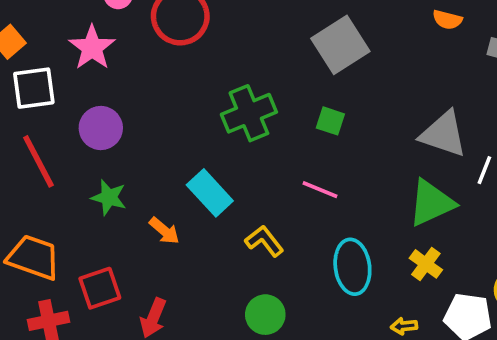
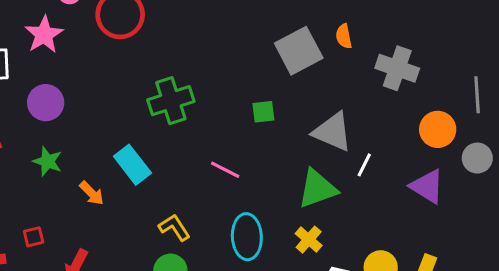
orange semicircle: (447, 20) -> (344, 36), turned 60
gray square: (340, 45) -> (299, 51), moved
green square: (330, 121) -> (263, 112), moved, turned -30
yellow L-shape: (264, 241) -> (174, 227), moved
red square: (100, 288) -> (34, 237), size x0.6

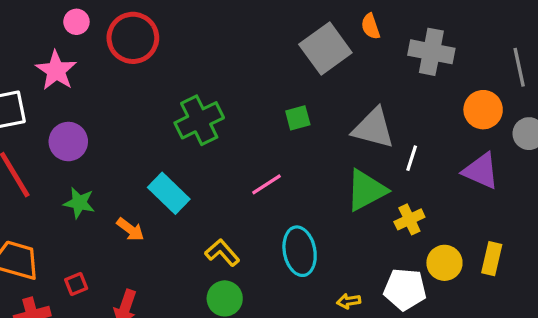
pink line: (225, 170) -> (267, 184), turned -52
yellow cross: (309, 240) -> (409, 219), moved, turned 32

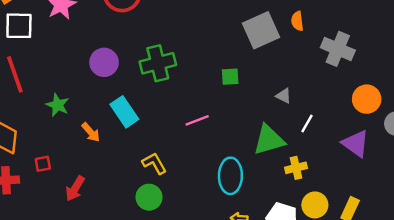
gray triangle: (373, 128) -> (284, 96), size x0.5
purple circle: (68, 142) -> (104, 62), moved
cyan ellipse: (300, 251) -> (230, 176), moved

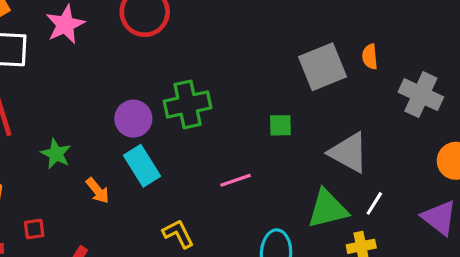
purple circle: (104, 62) -> (133, 119), moved
gray triangle: (284, 96) -> (349, 153), size x2.0
white line: (307, 123) -> (374, 203), moved

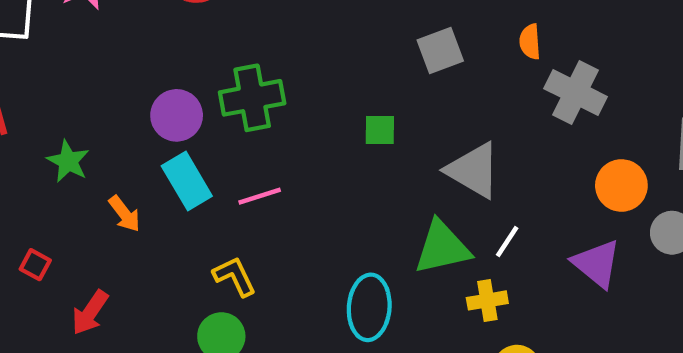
orange semicircle: (370, 57) -> (530, 42), moved
gray square: (322, 67) -> (440, 50), size x0.7
pink line: (236, 180) -> (260, 196), moved
red square: (34, 229) -> (35, 265), turned 35

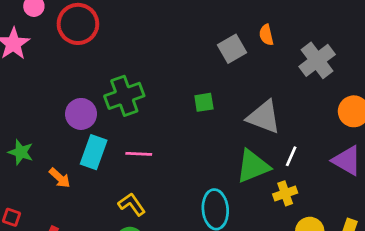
orange semicircle: (530, 42) -> (266, 35), moved
gray cross: (575, 93) -> (317, 60), turned 36
cyan rectangle: (187, 181) -> (94, 152), turned 60
pink line: (260, 196) -> (139, 154), turned 30

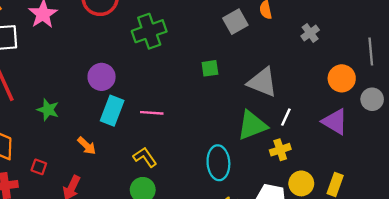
gray cross: (317, 60) -> (310, 33), size x0.6
green cross: (124, 96) -> (149, 31), moved
orange arrow: (60, 178) -> (87, 146), moved

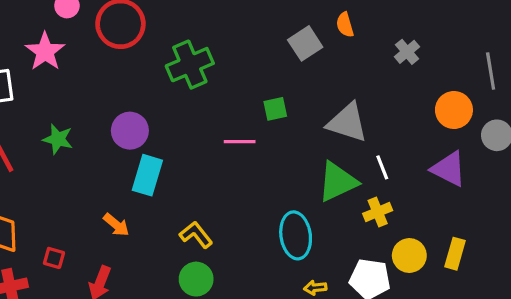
green star: (48, 110) -> (58, 139), moved
pink line: (152, 113) -> (240, 142), moved
white line: (286, 117) -> (382, 167), turned -42

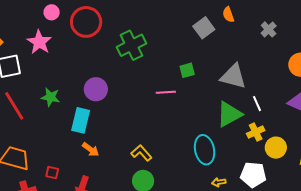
cyan rectangle: (147, 175) -> (81, 120), moved
yellow circle: (409, 255) -> (276, 148), moved

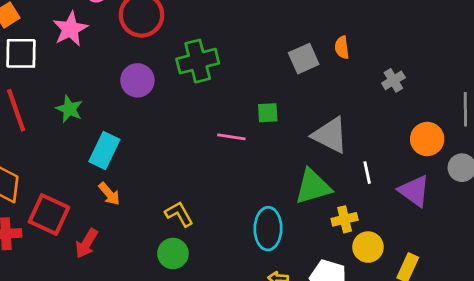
purple circle: (96, 89) -> (137, 80), moved
white line: (257, 104) -> (367, 173), moved
red square: (52, 173) -> (49, 215), size x2.0

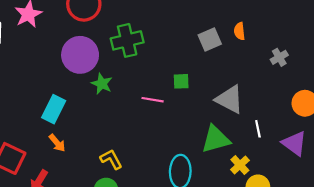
purple circle: (137, 80) -> (80, 55), size x1.4
green star: (69, 109) -> (102, 84), moved
yellow cross: (345, 219) -> (240, 165), turned -30

